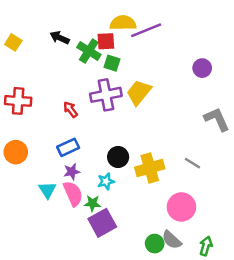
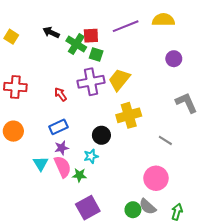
yellow semicircle: (123, 23) -> (163, 20), moved
yellow cross: (150, 168) -> (129, 115), moved
purple square: (102, 223) -> (88, 208), moved

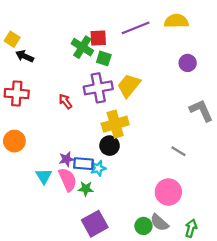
black arrow: (51, 32) -> (25, 56), moved
yellow cross: (129, 115) -> (115, 124), moved
blue rectangle: (58, 127) -> (83, 164), moved, turned 30

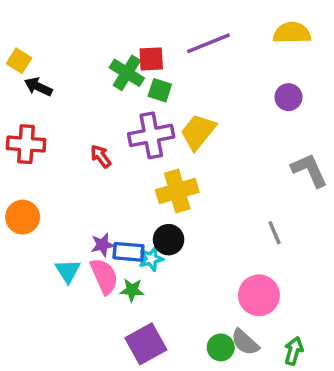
yellow semicircle: (176, 21) -> (292, 33), moved
black circle: (110, 146) -> (169, 240), moved
gray line: (179, 151) -> (275, 233), turned 35

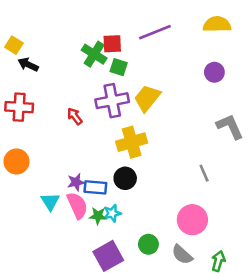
cyan star: (151, 259) -> (112, 213), moved
green circle: (221, 347) -> (148, 244), moved

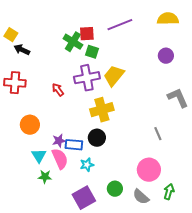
orange circle: (17, 161) -> (30, 125), moved
green star: (98, 216) -> (45, 177), moved
green arrow: (218, 261) -> (169, 192), moved

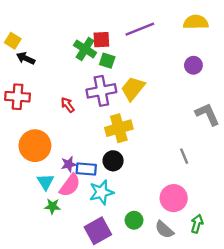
orange circle: (30, 125) -> (35, 146), size x1.4
pink semicircle: (60, 159) -> (70, 185), turned 60
cyan star: (87, 165) -> (101, 192), size x1.5

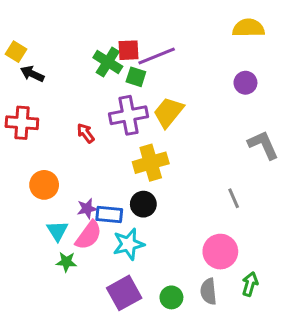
purple line: (140, 29) -> (157, 56), moved
orange circle: (35, 146) -> (44, 185), size x0.7
green circle: (134, 220) -> (171, 297), moved
gray semicircle: (164, 230) -> (208, 291), turned 42

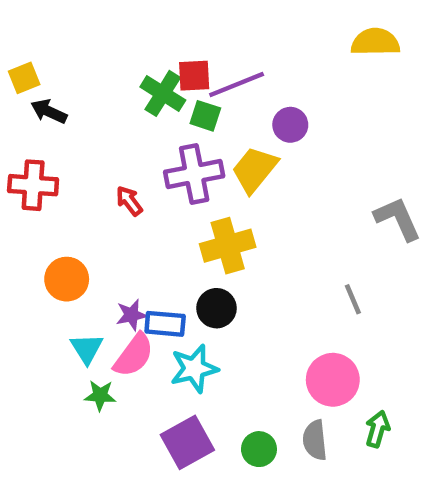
yellow square: (16, 52) -> (24, 78), turned 36
purple circle: (245, 83) -> (290, 125), moved

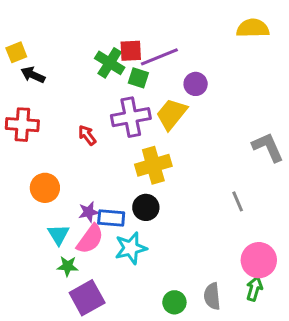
pink circle: (333, 380) -> (259, 260), moved
purple square: (187, 442) -> (87, 298), moved

